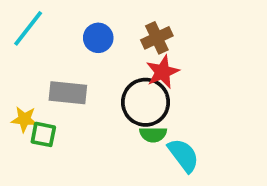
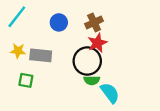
yellow star: (24, 119) -> (18, 51), moved

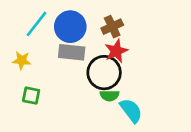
cyan line: (17, 17) -> (36, 24), moved
blue circle: (59, 22) -> (70, 27), size x1.5
gray rectangle: (41, 55) -> (72, 52), moved

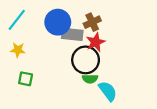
cyan line: (36, 24) -> (17, 20), moved
gray rectangle: (72, 52) -> (72, 34), moved

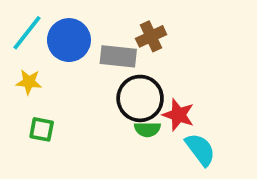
blue circle: (58, 22) -> (69, 40), moved
red star: (96, 42) -> (178, 115), moved, turned -30
cyan semicircle: (108, 91) -> (200, 149), moved

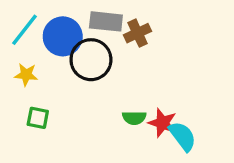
gray rectangle: (118, 56) -> (106, 21), moved
black circle: (140, 98) -> (91, 60), moved
red star: (178, 115) -> (162, 123), moved

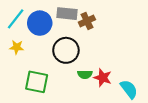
black circle: (91, 60) -> (66, 50), moved
green square: (38, 118) -> (37, 82), moved, size x1.6
cyan semicircle: (182, 136) -> (129, 89), moved

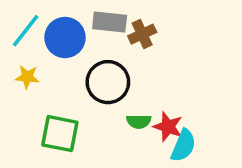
cyan semicircle: (129, 89) -> (183, 146), moved, turned 60

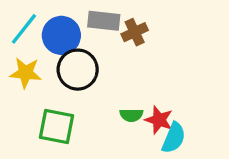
yellow star: (27, 77) -> (26, 73), size x1.4
black circle: (108, 82) -> (78, 70), moved

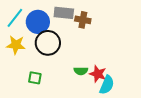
brown cross: (135, 32) -> (83, 20), turned 35
green square: (56, 126) -> (35, 78), size x0.6

